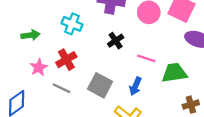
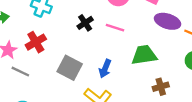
pink line: (146, 58) -> (115, 28), moved
gray line: (61, 88) -> (20, 72), moved

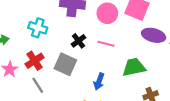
gray square: (70, 68) -> (65, 64), moved
gray line: (20, 72) -> (38, 85), moved, turned 35

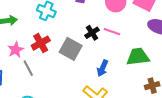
black cross: (78, 41) -> (92, 33), moved
gray line: (38, 85) -> (28, 68), moved

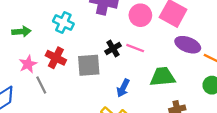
red cross: (41, 43) -> (56, 58), turned -36
gray square: (71, 49) -> (89, 65), turned -35

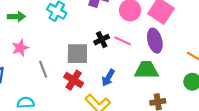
purple ellipse: (188, 45) -> (155, 41), moved, turned 50
red cross: (56, 58) -> (74, 80), moved
gray line: (41, 85) -> (43, 69), moved

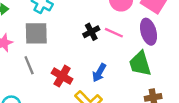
gray square: (77, 54) -> (36, 33), moved
green trapezoid: (146, 70) -> (140, 64), turned -105

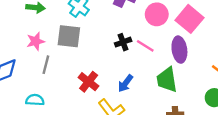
gray line: (29, 65) -> (46, 65), moved, turned 30

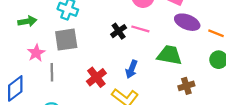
purple ellipse: (179, 50) -> (187, 22), moved, turned -45
green trapezoid: (167, 80) -> (170, 55), turned 125
red cross: (89, 82) -> (96, 77), turned 30

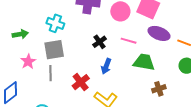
pink line: (140, 29) -> (129, 41), moved
blue arrow: (132, 69) -> (106, 66), moved
gray line: (52, 72) -> (51, 73), moved

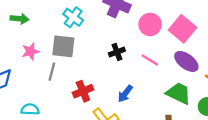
green arrow: (20, 34) -> (20, 19), moved
green trapezoid: (144, 62) -> (179, 93), moved
blue arrow: (106, 66) -> (125, 94), moved

